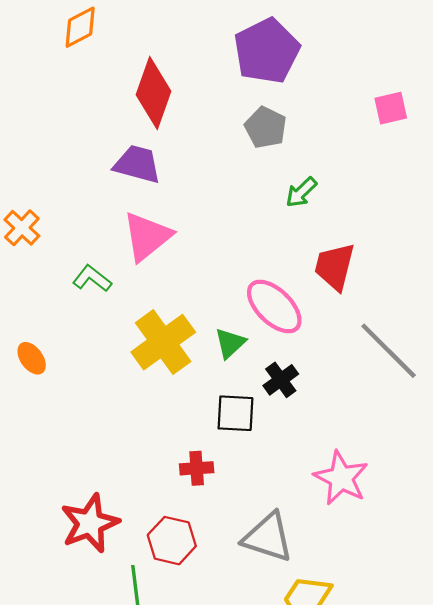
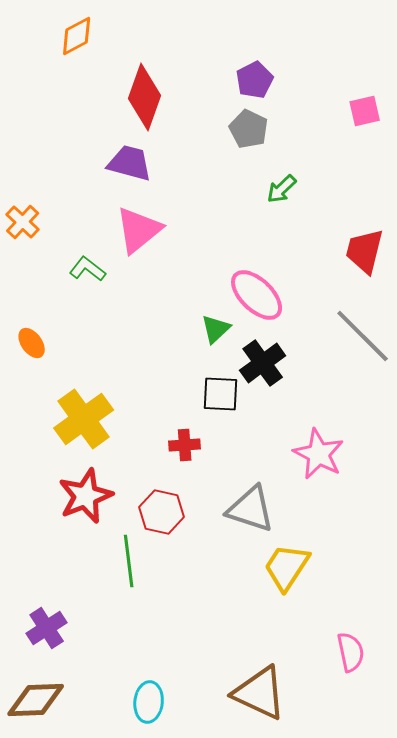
purple pentagon: (267, 51) -> (255, 80), moved, size x0.6
red trapezoid: (335, 267) -> (365, 251), moved
yellow cross: (163, 342) -> (84, 419), moved
black cross: (281, 380) -> (263, 363), size x1.4

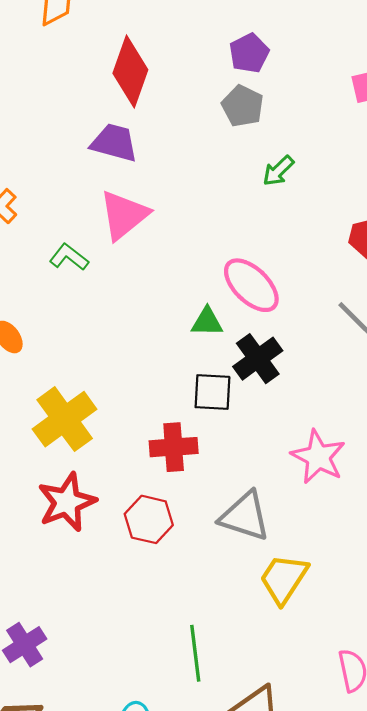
green triangle: (216, 329) -> (207, 322), turned 44
red cross: (185, 445) -> (174, 447), size x1.4
green line: (129, 561) -> (195, 653), moved

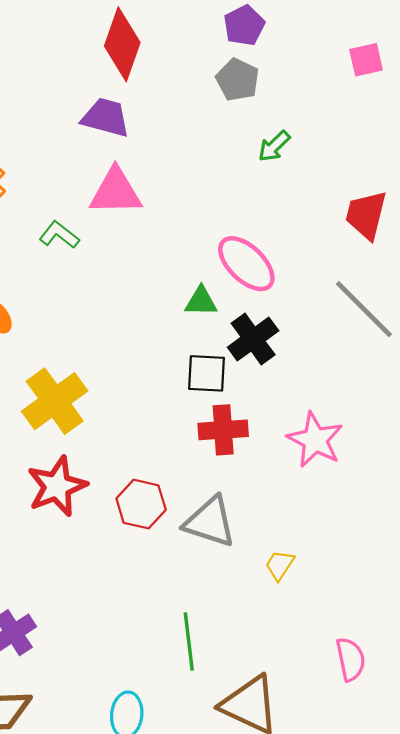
pink triangle: (124, 215) -> (116, 192), turned 38
red cross: (174, 447) -> (223, 430), moved
gray triangle: (245, 516) -> (210, 522), moved
yellow trapezoid: (284, 579) -> (280, 565), size x0.6

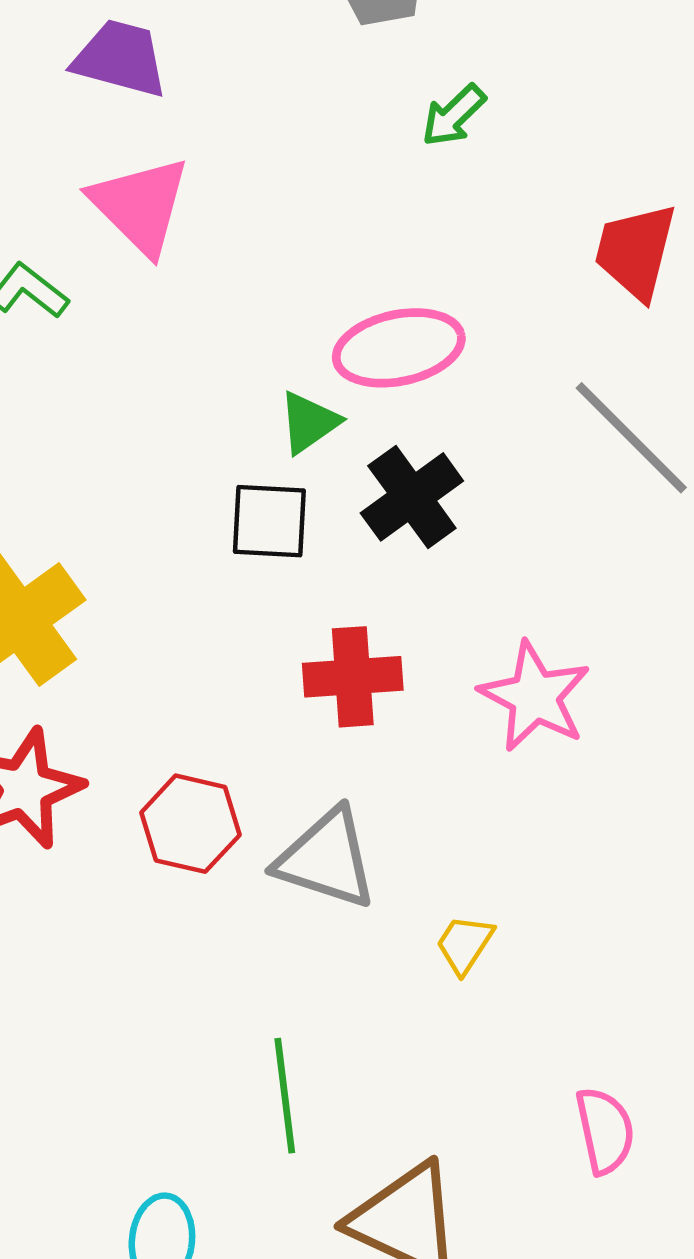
pink triangle: (116, 192) -> (140, 205), turned 46
pink ellipse: (246, 264) -> (399, 348), turned -56
green triangle: (201, 301) -> (309, 422), turned -36
black square: (206, 373) -> (269, 521), moved

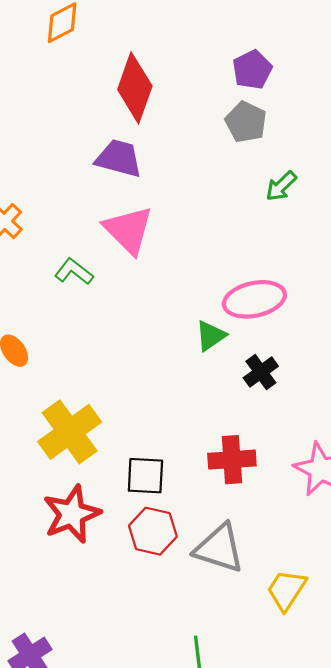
black cross: (412, 497) -> (261, 372), size x0.7
black square: (269, 521) -> (145, 476), moved
yellow trapezoid: (465, 944) -> (286, 590), size x1.4

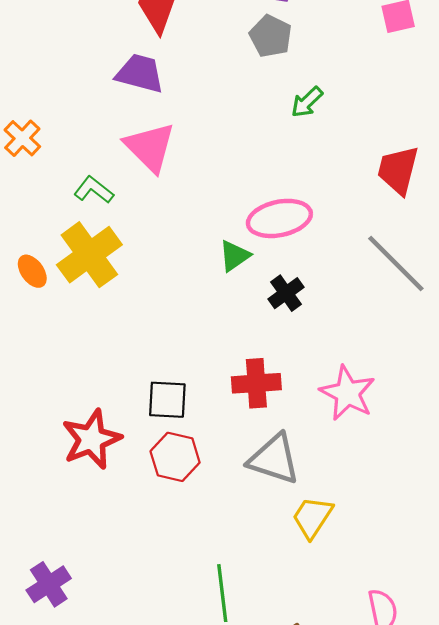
yellow cross: (70, 432) -> (89, 255), moved
gray triangle: (219, 548) -> (274, 459), moved

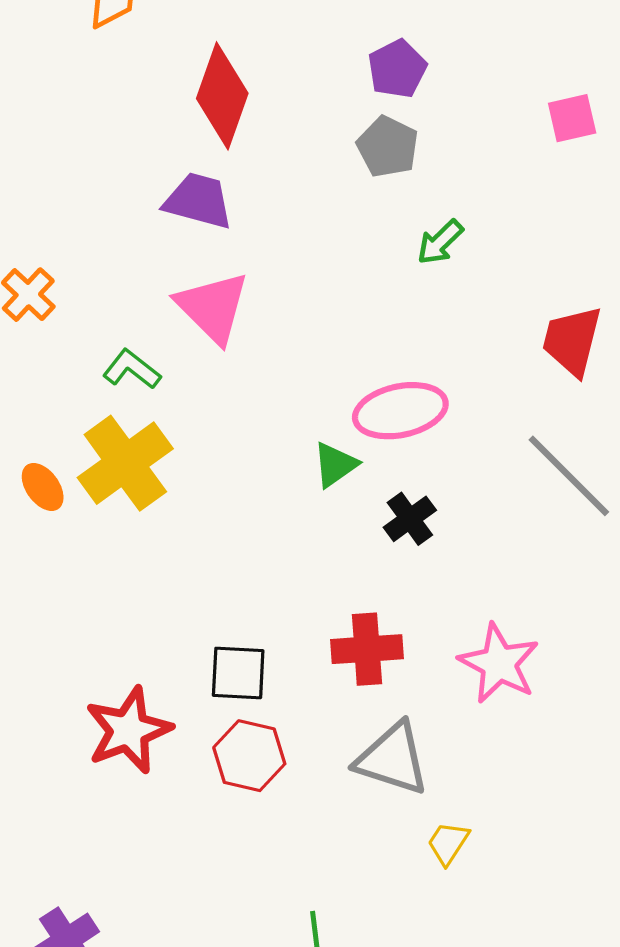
yellow trapezoid: (312, 517) -> (448, 843), size x0.7

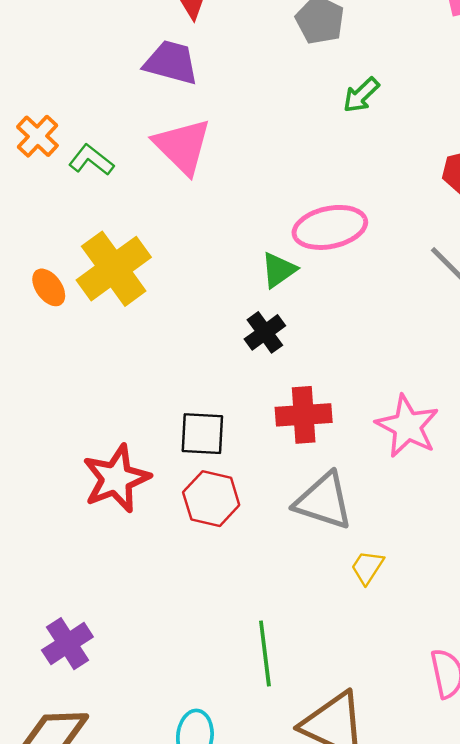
green L-shape: (132, 369) -> (91, 160), moved
black cross: (410, 519) -> (265, 332), moved

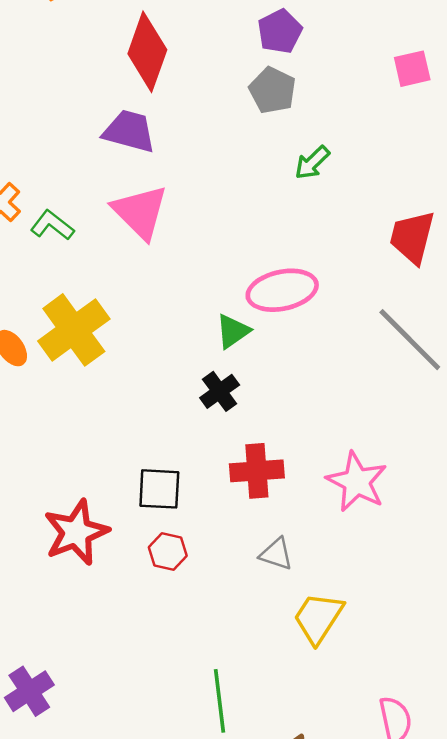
red hexagon: (211, 499) -> (168, 552), size x0.7
gray triangle: (324, 501) -> (276, 554), size x0.6
yellow trapezoid: (367, 567) -> (318, 618), size x1.6

